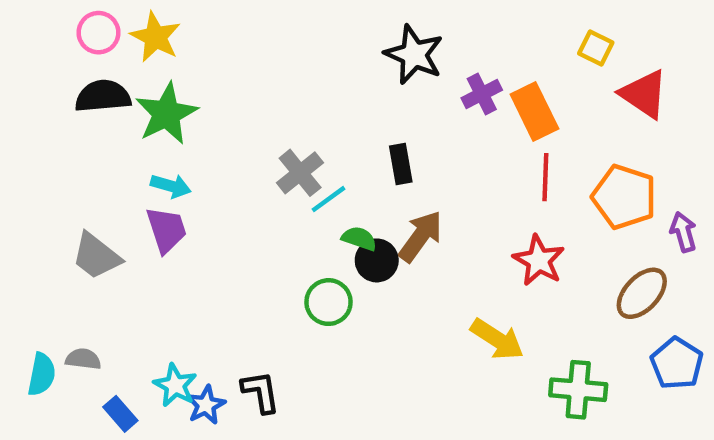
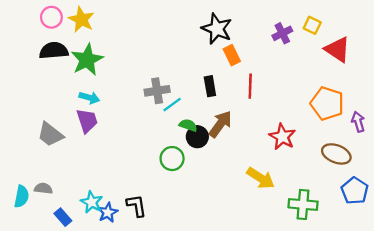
purple cross: (482, 94) -> (282, 33), moved
orange rectangle: (534, 111) -> (232, 55), moved, size x0.7
gray cross: (300, 173) -> (157, 91), turned 30
red line: (545, 177) -> (250, 86), moved
brown ellipse: (642, 293) -> (336, 154), turned 68

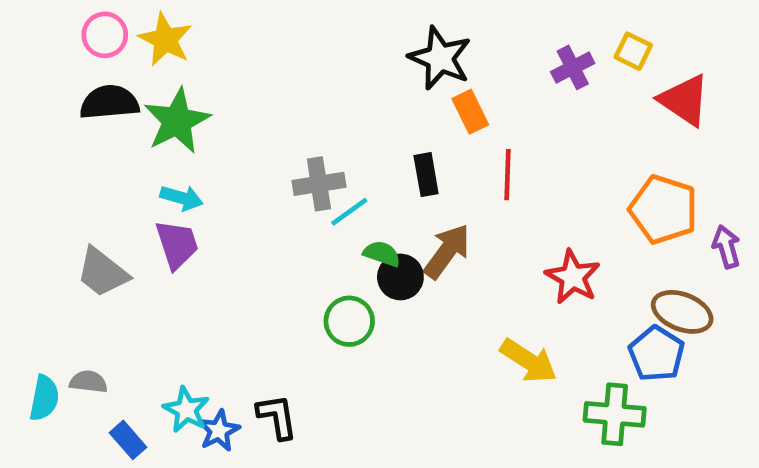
blue pentagon: (355, 191) -> (657, 354), moved

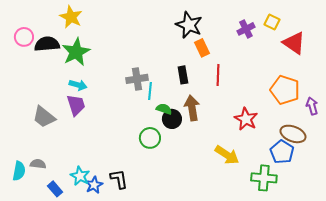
pink circle: (105, 35) -> (24, 37), moved
cyan line: (349, 212) -> (150, 91), turned -48
brown arrow: (447, 251) -> (192, 108), turned -45

